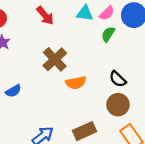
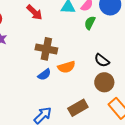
brown cross: (55, 59) -> (46, 49), turned -30
blue semicircle: (13, 91) -> (44, 75), moved

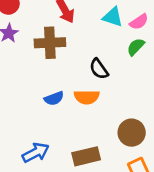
brown cross: (46, 49) -> (50, 43), moved, turned -30
black semicircle: (102, 60) -> (99, 69), moved

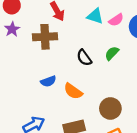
green semicircle: (136, 47) -> (112, 53), moved
orange semicircle: (87, 97) -> (73, 91), moved, turned 36

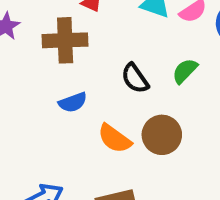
blue semicircle: (48, 81) -> (73, 102), moved
brown circle: (110, 108) -> (162, 135), moved

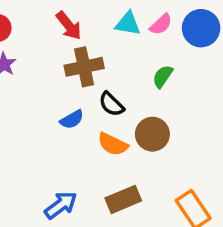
brown cross: (65, 40) -> (84, 67), moved
black semicircle: (135, 78) -> (111, 104), moved

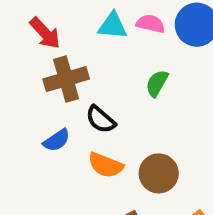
pink semicircle: (161, 24) -> (150, 24), turned -120
brown circle: (152, 134) -> (159, 173), moved

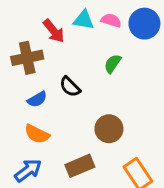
red arrow: (45, 33) -> (54, 31), moved
brown cross: (66, 79) -> (27, 58), moved
orange semicircle: (106, 165) -> (37, 134), moved

